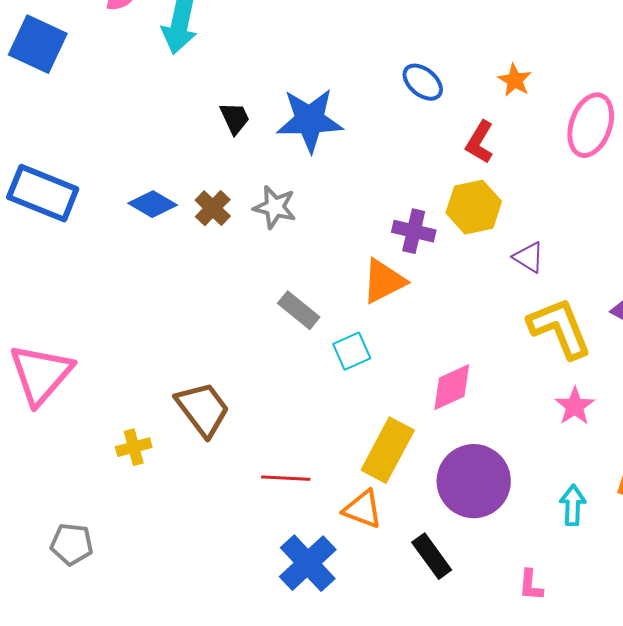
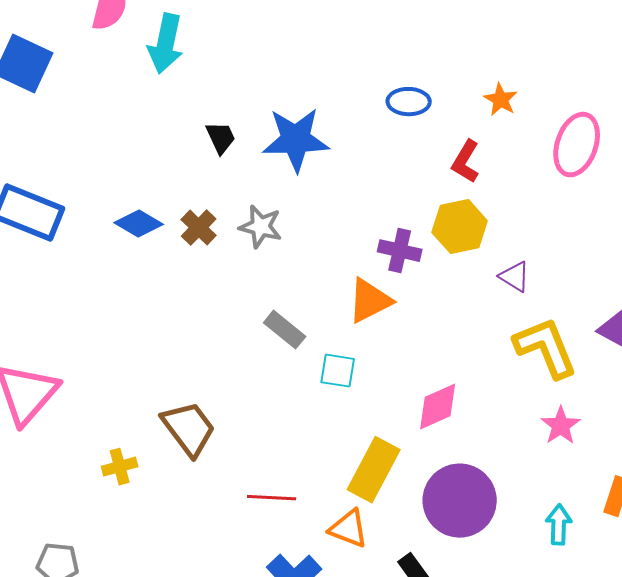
blue ellipse: (423, 82) -> (409, 102), turned -39
cyan square: (352, 351) -> (338, 371), turned 33

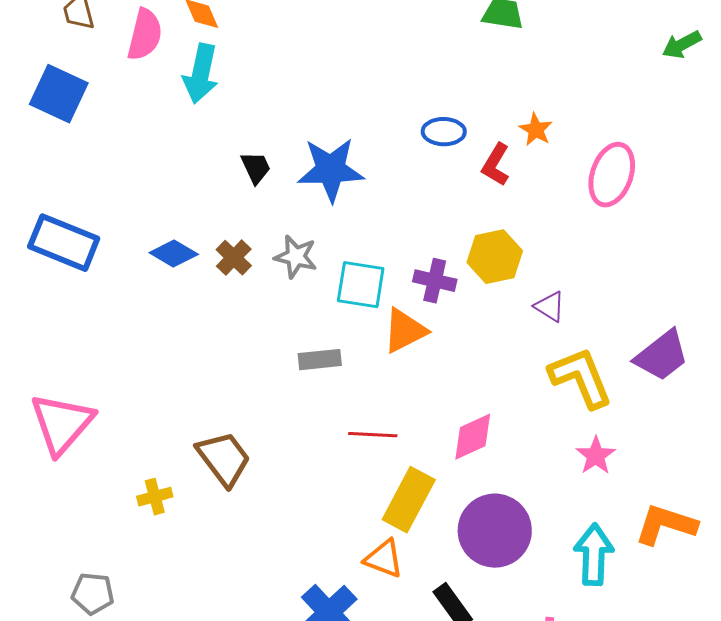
red L-shape: (466, 162) -> (496, 165), moved
gray rectangle: (285, 330) -> (320, 360), turned -45
cyan square: (338, 371) -> (361, 285), moved, size x1.4
red line: (272, 498) -> (373, 435), moved
cyan arrow: (559, 525) -> (594, 555), size x1.5

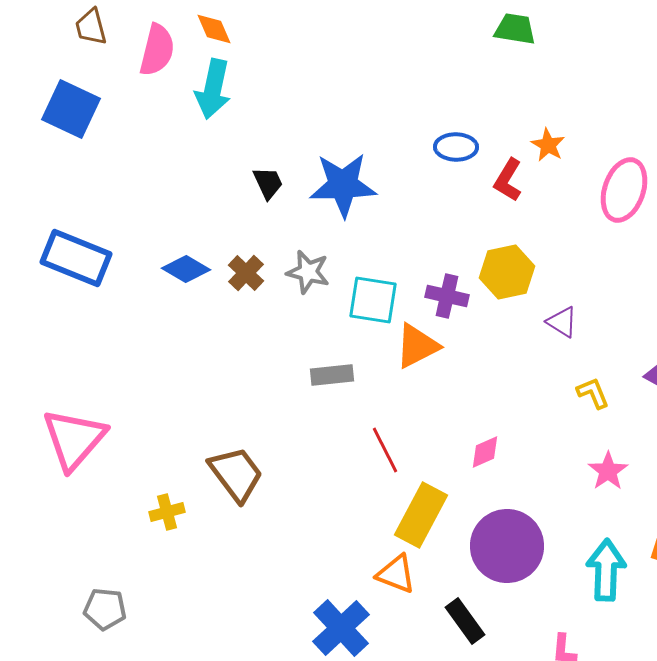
yellow L-shape: (581, 378) -> (593, 393), size x0.5
red line: (373, 435) -> (385, 450), turned 60
pink diamond: (473, 437) -> (485, 452), size x0.7

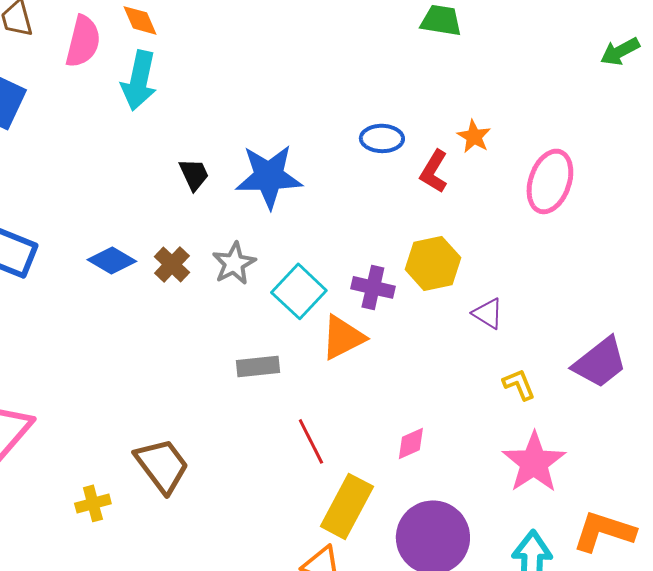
gray star: (308, 272) -> (234, 263), turned 30
cyan square: (373, 300) -> (299, 291), turned 34
pink star: (608, 471) -> (534, 462), size x1.6

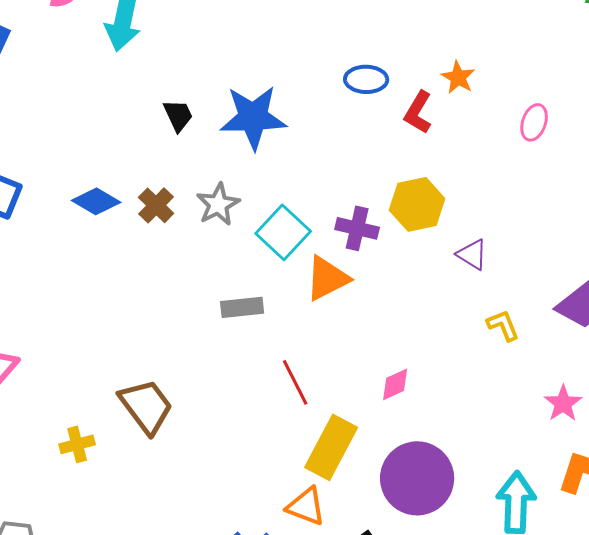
pink ellipse: (550, 181) -> (534, 122), size x0.6
pink star: (534, 462) -> (563, 403), moved, size x0.6

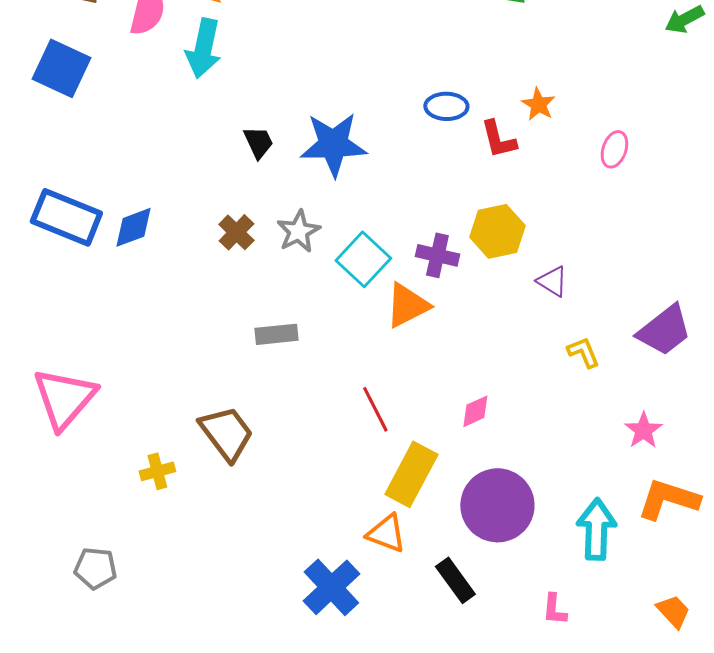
red L-shape: (418, 112) -> (498, 139), turned -45
blue diamond: (96, 201) -> (133, 227), moved, turned -51
gray rectangle: (242, 307) -> (276, 334), moved

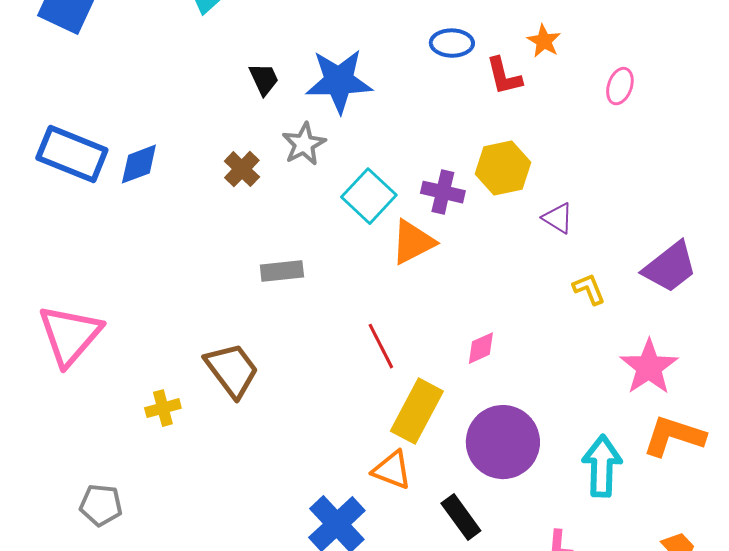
gray star: (298, 231) -> (304, 144), moved
pink star: (643, 430) -> (649, 367), size x1.5

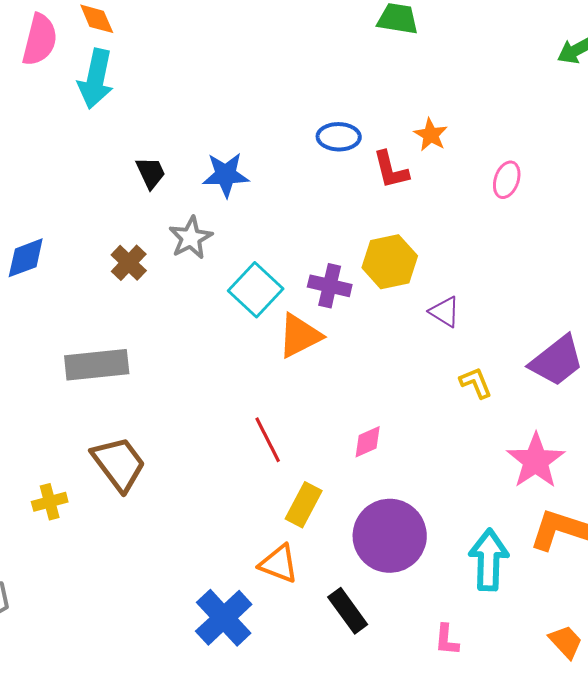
blue star: (339, 81) -> (226, 175), size x0.7
gray rectangle: (282, 271) -> (97, 365), moved, size x1.5
yellow rectangle: (417, 411) -> (304, 505), size x0.7

